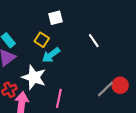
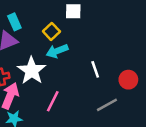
white line: (94, 41) -> (95, 69), moved
red circle: (120, 85) -> (128, 80), moved

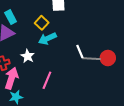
white star: (32, 71) -> (28, 56), size x0.6
gray line: (107, 105) -> (91, 59), moved, turned 36

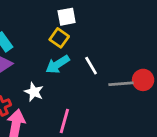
yellow square: (42, 23) -> (59, 38), moved
white line: (80, 52) -> (91, 66), moved

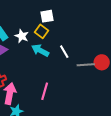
cyan arrow: (58, 64) -> (40, 50), turned 60
white star: (34, 92) -> (22, 36), moved

